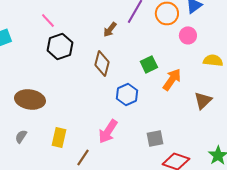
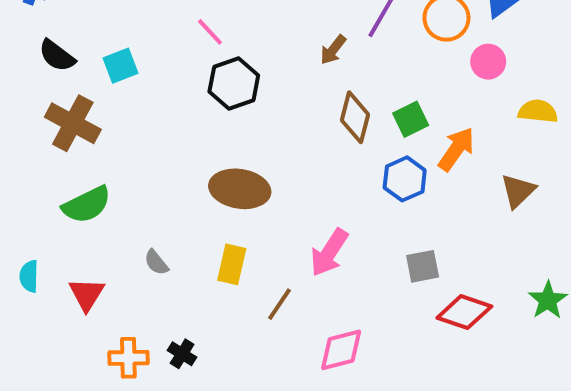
brown diamond: (102, 63) -> (355, 117), moved
blue hexagon: (127, 94) -> (405, 179), moved
brown ellipse: (30, 99) -> (240, 189), moved
gray semicircle: (21, 136) -> (156, 262), turned -72

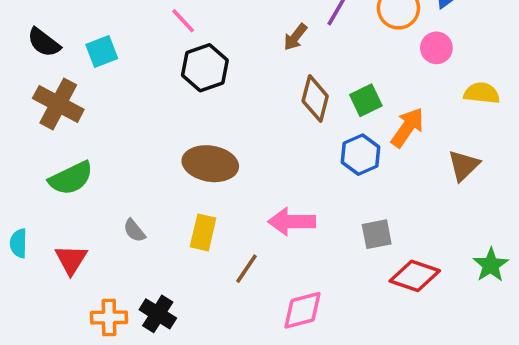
pink arrow: (329, 252) -> (292, 222), turned 57
black cross: (182, 354) -> (158, 314), size x1.4

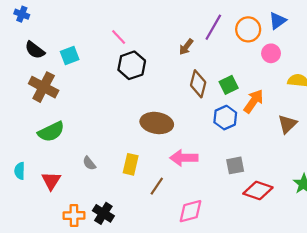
brown ellipse: (210, 164) -> (157, 123), moved

